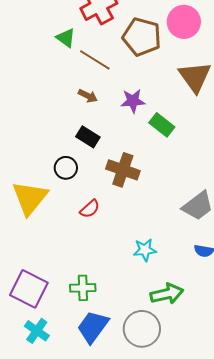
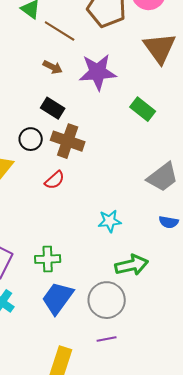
purple star: (133, 101) -> (98, 72), size x1.5
green rectangle: (162, 125) -> (143, 109), moved
brown cross: (123, 170) -> (68, 141), moved

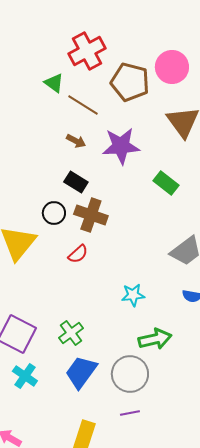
green cross: (48, 259) -> (71, 333), turned -35

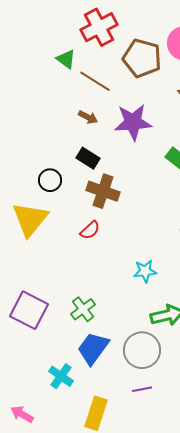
black circle: (54, 213) -> (50, 180), moved
cyan cross: (25, 376) -> (61, 376), moved

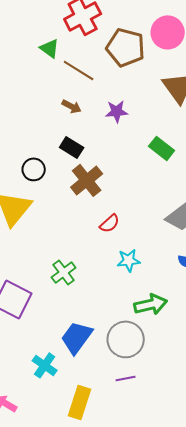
purple star: (133, 122) -> (117, 111), size x0.6
brown cross: (103, 191) -> (87, 180), turned 32
red semicircle: (90, 230) -> (110, 223), moved
green cross: (83, 309) -> (64, 272), moved

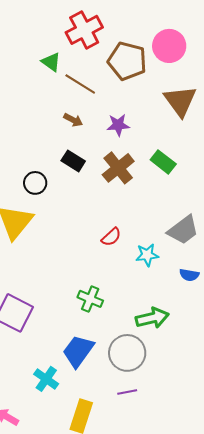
brown cross: (87, 180) -> (118, 168), moved
cyan star: (129, 260) -> (147, 255), moved
green cross: (64, 272) -> (90, 299), moved, turned -30

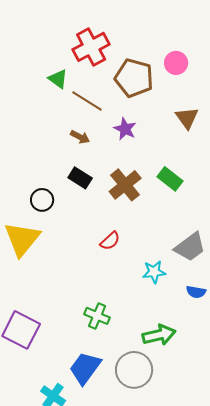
pink circle: (169, 46) -> (176, 63), size x0.7
brown triangle: (180, 101) -> (187, 118), size x0.7
purple star: (118, 125) -> (125, 129), moved, turned 30
red semicircle: (111, 237) -> (110, 241), moved

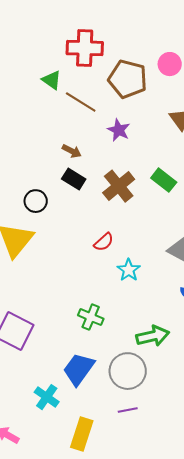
red cross: (91, 47) -> (85, 48), turned 30
brown arrow: (80, 137) -> (72, 151), moved
cyan star: (154, 272) -> (129, 270), moved, turned -30

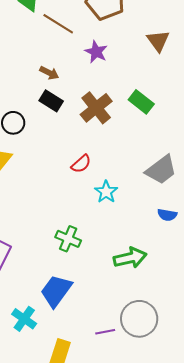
gray circle: (128, 371) -> (139, 319), moved

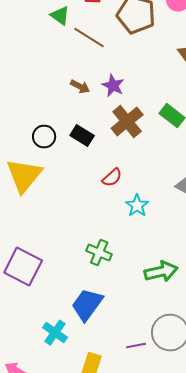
purple star: (96, 52) -> (113, 86), moved
black rectangle: (51, 101) -> (82, 136), moved

